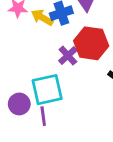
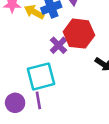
purple circle: (19, 104) -> (15, 103), moved

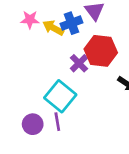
cyan square: (41, 76) -> (60, 96), turned -36

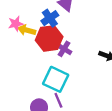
yellow arrow: (53, 28) -> (27, 30), moved
red hexagon: (101, 51) -> (49, 38), moved

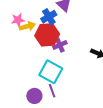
yellow arrow: (27, 30) -> (27, 26), turned 147
purple cross: (64, 49) -> (60, 45), turned 32

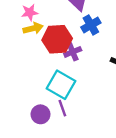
blue cross: (49, 17) -> (91, 25), moved
pink star: (18, 20) -> (30, 12), moved

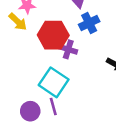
yellow arrow: (33, 28) -> (18, 22), moved, turned 54
purple cross: (73, 52) -> (68, 49), turned 35

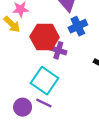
purple line: (53, 106) -> (44, 103), turned -49

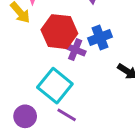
blue cross: (78, 26) -> (100, 37), moved
purple line: (44, 103) -> (67, 115), moved

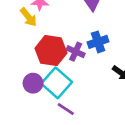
red hexagon: (59, 32) -> (51, 51), moved
purple circle: (25, 116) -> (33, 83), moved

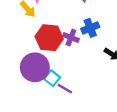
purple circle: (33, 83) -> (35, 67), size x1.6
cyan square: (57, 83) -> (52, 78), moved, size x0.6

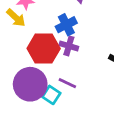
blue cross: (90, 28) -> (66, 25), moved
purple line: (65, 89) -> (67, 83), moved

